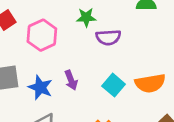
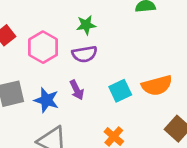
purple semicircle: (108, 37) -> (84, 54), moved
cyan square: (114, 85) -> (120, 91), turned 30

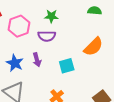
orange semicircle: (157, 85) -> (93, 47), moved, turned -40

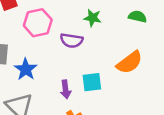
green star: (51, 16) -> (93, 18), moved
purple arrow: (37, 60) -> (66, 89), moved

